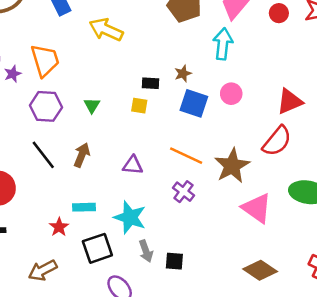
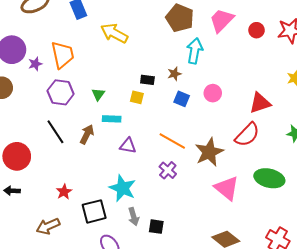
cyan arrow: (223, 44) -> (195, 51), moved
blue square: (194, 103) -> (182, 99), size x0.7
cyan rectangle: (84, 207) -> (112, 119), moved

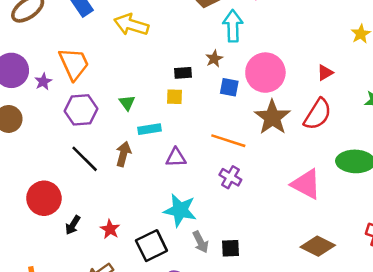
pink circle: (213, 93) -> (265, 73), size x1.8
red triangle: (260, 103) -> (325, 73), size x0.6
brown star: (209, 152) -> (272, 117), moved
black arrow: (12, 191) -> (73, 225), moved, turned -49

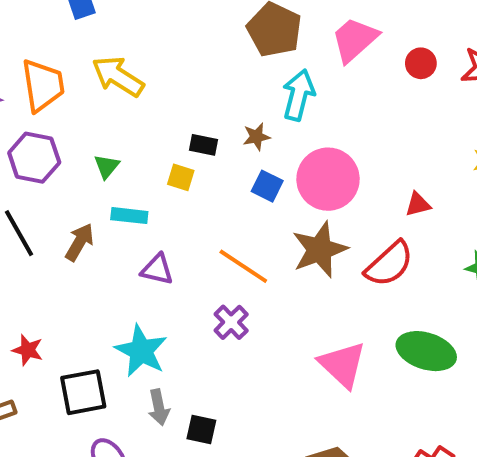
yellow arrow: (131, 25) -> (118, 76), moved
red star: (110, 229) -> (28, 350), turned -30

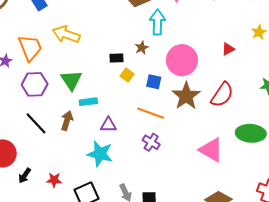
green triangle: (107, 166) -> (71, 80), size x1.6
yellow square: (181, 177) -> (127, 75), moved, turned 32
blue square: (267, 186) -> (154, 82), moved
red triangle: (418, 204) -> (228, 49), moved
cyan star: (141, 351) -> (100, 154), moved

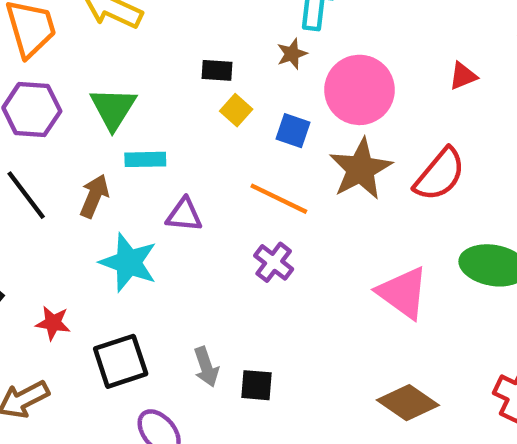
brown star: (142, 48) -> (292, 54), moved
cyan star: (100, 154) -> (129, 262), moved

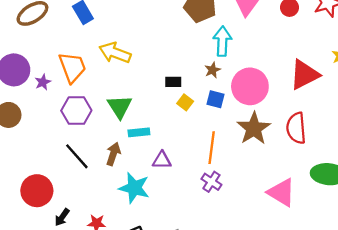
red triangle: (463, 76) -> (304, 75), size x2.0
blue square: (293, 131) -> (216, 99), moved
red semicircle: (440, 175) -> (296, 128), turned 140
orange line: (279, 199) -> (212, 148), turned 76

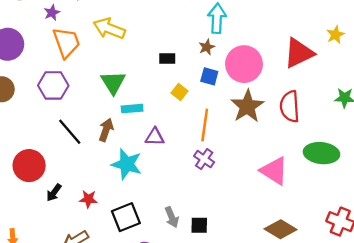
purple star: (43, 82) -> (52, 13), moved
yellow square: (185, 102) -> (180, 92), moved
purple hexagon: (76, 111) -> (53, 85), moved

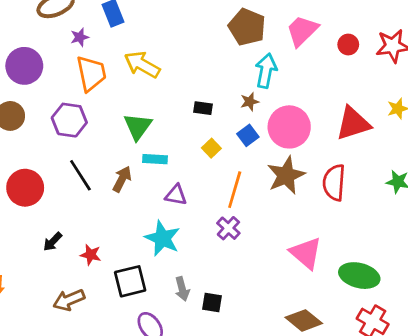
blue square: (209, 76) -> (248, 135), turned 30
green ellipse: (321, 153) -> (359, 276), moved
cyan star: (127, 164) -> (163, 238), moved
red circle: (29, 166) -> (25, 188), moved

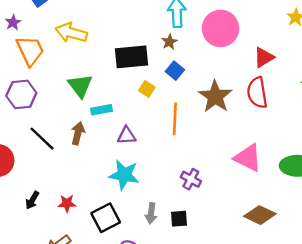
black rectangle: (203, 108) -> (131, 57), size x2.0
red triangle: (353, 123) -> (264, 57), moved, size x0.7
pink circle: (289, 127) -> (221, 28), moved
purple cross: (228, 228) -> (191, 179), moved
gray arrow: (182, 289) -> (151, 213), turned 36

